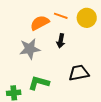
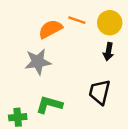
black arrow: (61, 41) -> (108, 52), moved
black trapezoid: (79, 73) -> (100, 92), turned -65

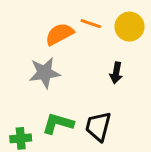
black arrow: (108, 52) -> (116, 73), moved
black trapezoid: (100, 92) -> (98, 126), moved

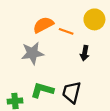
orange line: (91, 24) -> (66, 31), moved

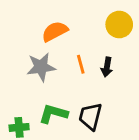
orange line: (66, 31) -> (81, 64), moved, turned 56

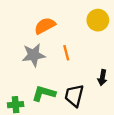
black arrow: (107, 67) -> (102, 78), moved

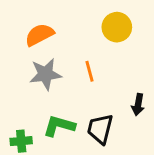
yellow circle: (98, 20) -> (117, 27), moved
orange semicircle: (45, 26) -> (39, 35), moved

